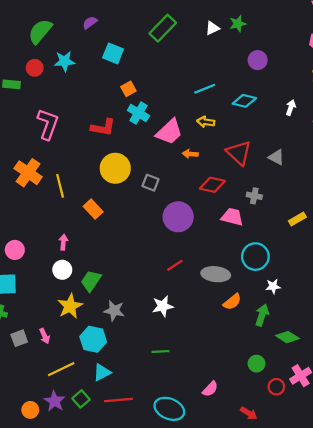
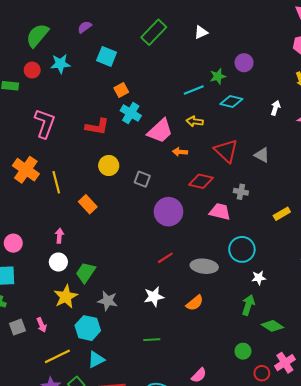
green star: (238, 24) -> (218, 76), moved
yellow circle: (115, 168) -> (109, 165), size x0.7
orange semicircle: (232, 302) -> (195, 303), moved

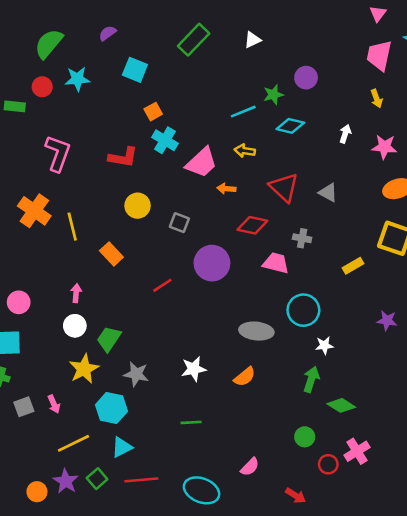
red line: (165, 258) -> (162, 285), moved

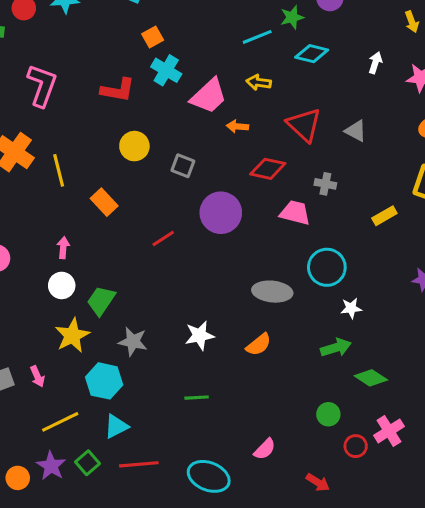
green arrow: (311, 379) -> (336, 348), turned 55

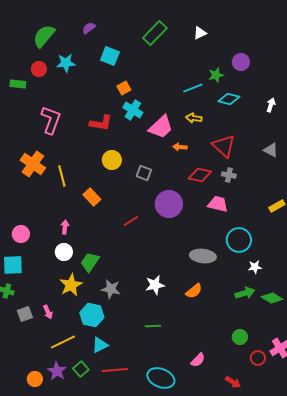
gray triangle: (356, 131) -> (271, 150), moved
gray cross: (325, 184) -> (229, 175), moved
green diamond: (371, 378) -> (272, 298), moved

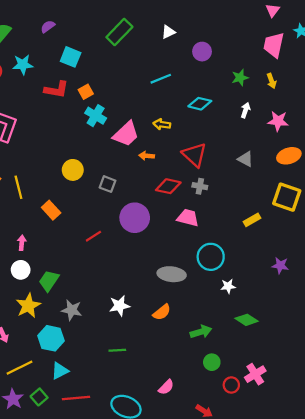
purple circle: (241, 62) -> (202, 52), moved
green star: (216, 75) -> (240, 78), moved
cyan line: (193, 88) -> (161, 79), moved
red L-shape: (101, 123) -> (56, 90), moved
green arrow: (245, 293) -> (201, 332), moved

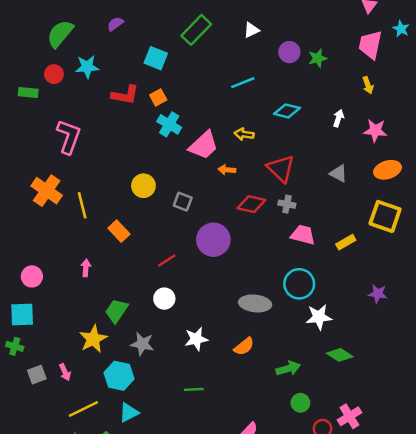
cyan square: (71, 57) -> (156, 58), moved
green star: (240, 78) -> (318, 58), moved
pink trapezoid: (188, 218) -> (303, 235), moved
white circle: (21, 270) -> (164, 299), moved
white star: (228, 286) -> (319, 317), size x1.5

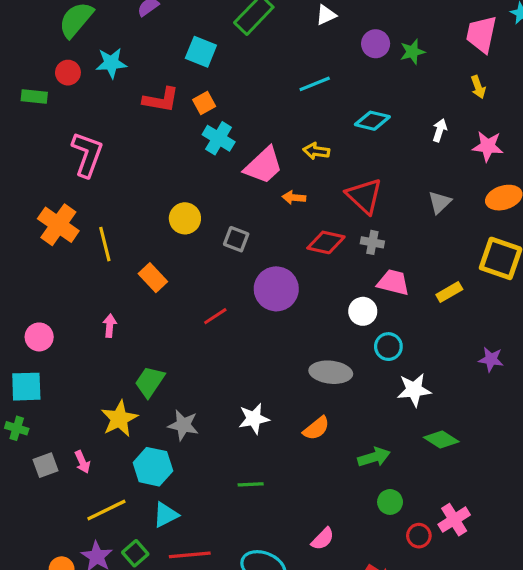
gray triangle: (338, 173) -> (440, 202), turned 48
cyan circle: (299, 284) -> (388, 347), size x0.7
white circle: (164, 299) -> (363, 311), moved

